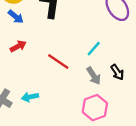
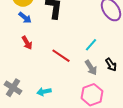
red arrow: (18, 46) -> (27, 43), turned 88
cyan arrow: (30, 97) -> (44, 92), moved

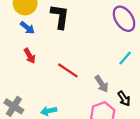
cyan line: (91, 45) -> (125, 58), moved
black arrow: (111, 65) -> (124, 99), moved

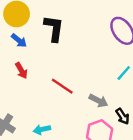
gray arrow: (102, 84) -> (98, 101), turned -30

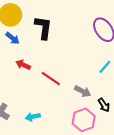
red arrow: (21, 71) -> (23, 65), moved, turned 144

